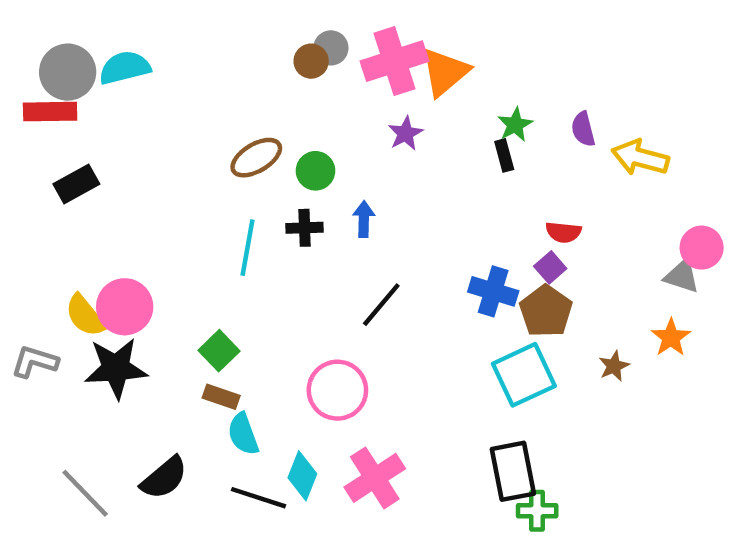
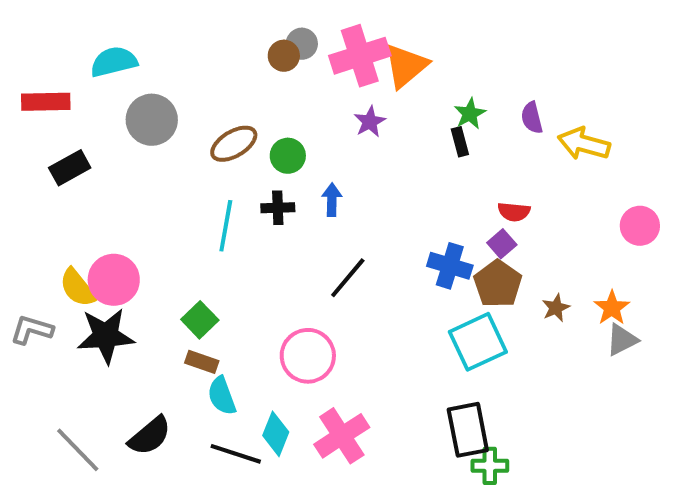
gray circle: (68, 72) -> (152, 120), moved
gray triangle: (682, 276) -> (622, 340), moved, turned -45
brown star: (614, 366) -> (556, 308), moved

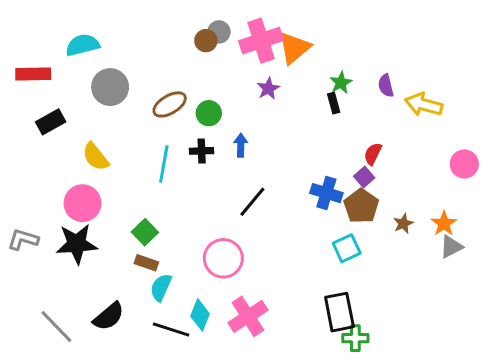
red semicircle: (514, 212) -> (373, 154), turned 110
yellow semicircle: (78, 288) -> (96, 157), moved
cyan square: (478, 342) -> (347, 248), size x0.7
cyan semicircle: (222, 396) -> (161, 287), turned 44

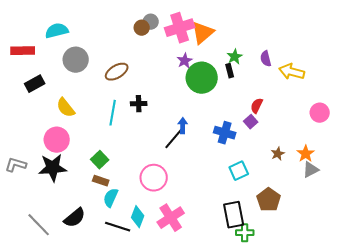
green circle: (209, 113) -> (202, 78), moved, size x1.8
blue arrow: (241, 145) -> (183, 126), moved
brown pentagon: (361, 206) -> (269, 200), moved

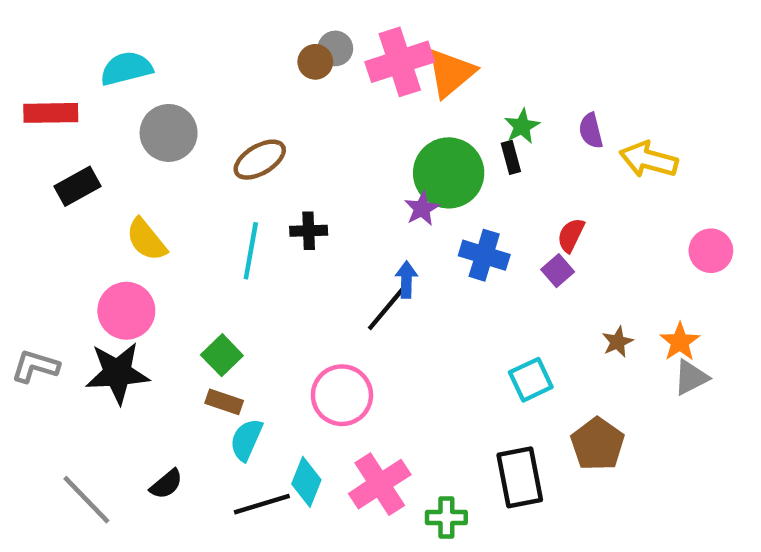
purple star: (185, 61) -> (422, 208), moved
blue cross: (225, 133) -> (484, 255), moved
black semicircle: (75, 218) -> (166, 484), size x0.7
black line: (118, 227) -> (262, 504), turned -35
green cross: (245, 233) -> (446, 517), moved

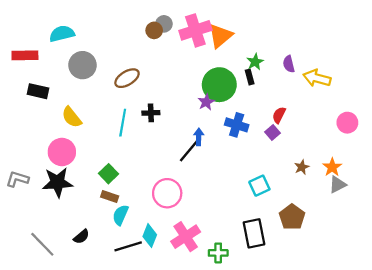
black rectangle: (77, 186) -> (38, 91), turned 42

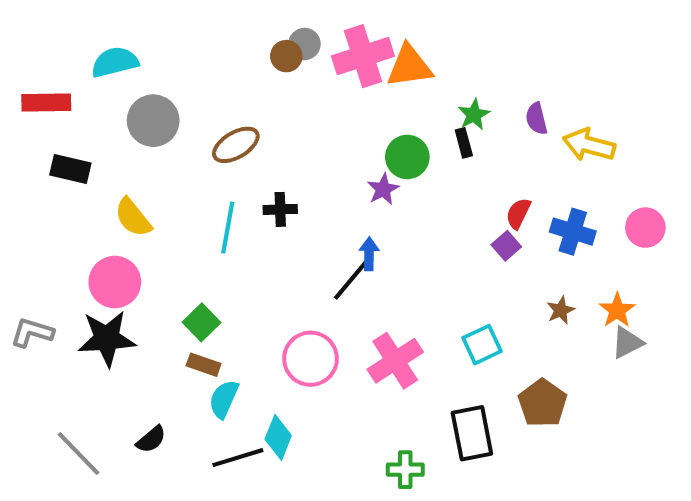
orange triangle: (220, 36) -> (409, 66), turned 32
green circle: (219, 85) -> (407, 157), size x0.7
blue cross: (237, 125) -> (573, 232), moved
pink cross: (186, 237) -> (395, 361), moved

